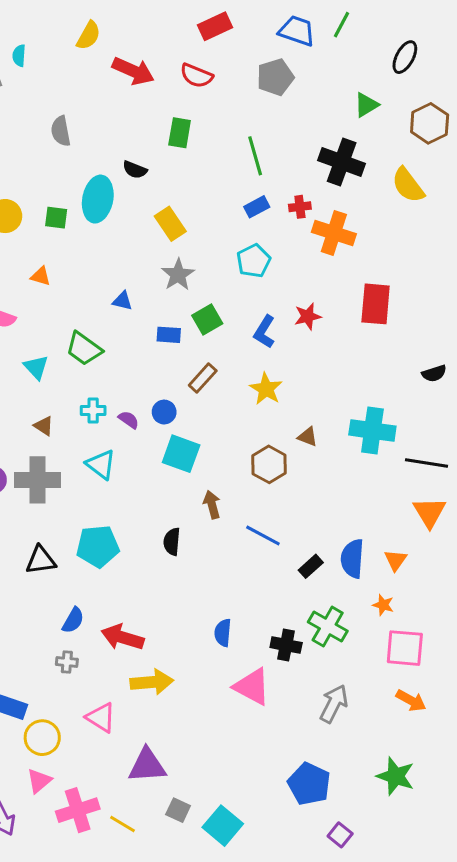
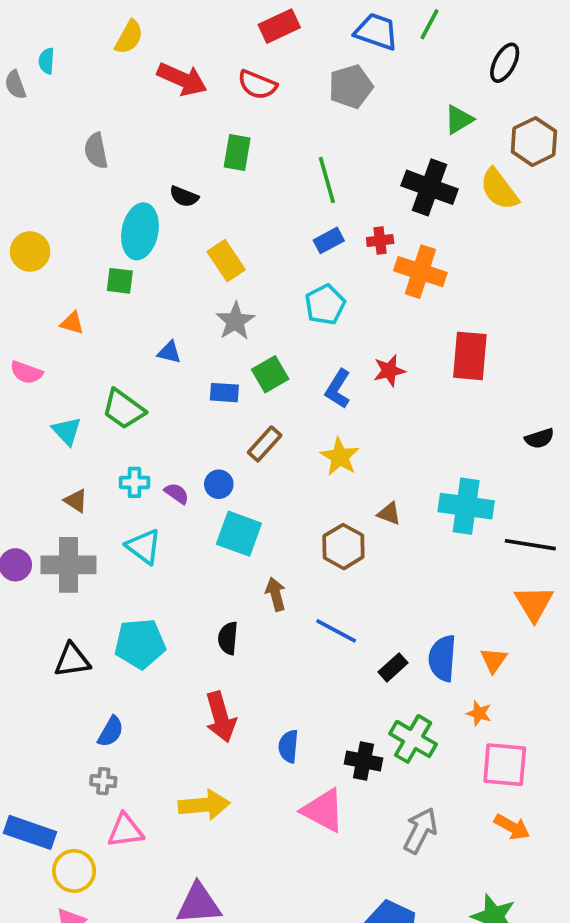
yellow semicircle: (408, 185) -> (499, 189), moved
green square: (56, 218) -> (120, 281), moved
red arrow: (122, 637) -> (221, 717), moved, turned -123
pink triangle: (101, 718) -> (125, 831), moved, turned -40

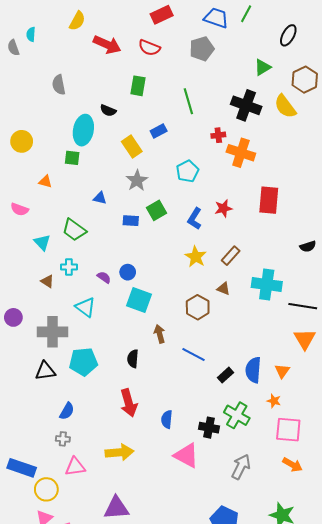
blue rectangle: (329, 240) -> (159, 131), moved
brown rectangle: (265, 444) -> (231, 256), moved
cyan cross: (134, 482) -> (69, 267), moved
gray cross: (69, 565) -> (53, 332), moved

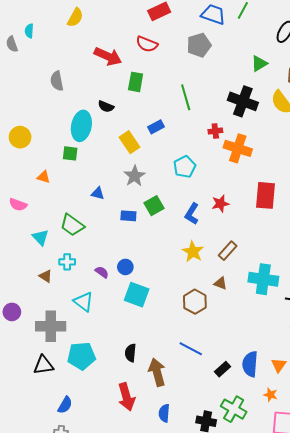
red arrow: (107, 45) -> (108, 56), moved
brown arrow: (160, 334) -> (157, 372), moved, size x1.5

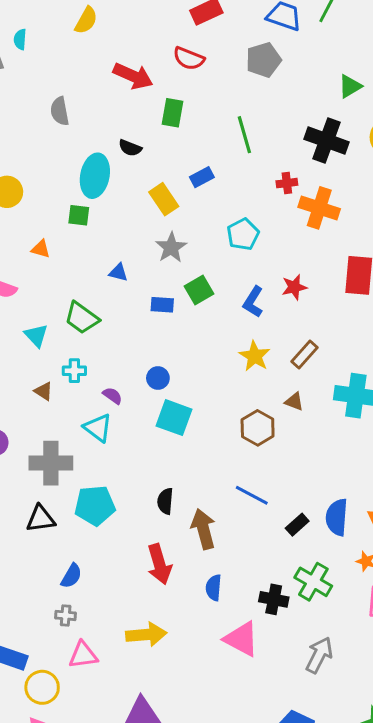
purple semicircle: (102, 272) -> (112, 396), moved

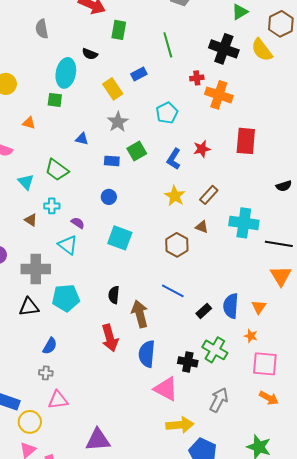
blue circle: (158, 378) -> (109, 197), moved
blue semicircle: (214, 588) -> (147, 354), size x1.5
yellow arrow: (146, 635) -> (180, 425), moved

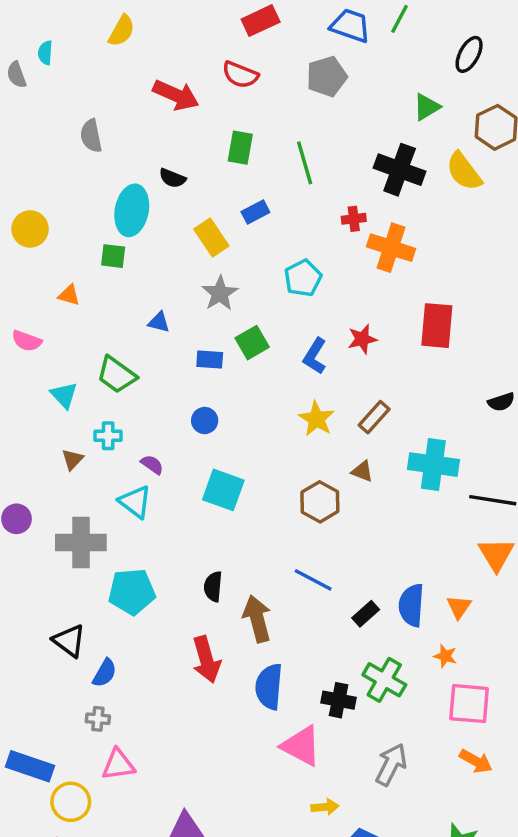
green rectangle: (119, 30) -> (240, 148), moved
brown triangle: (31, 220) -> (72, 459), turned 40
black triangle: (29, 307) -> (69, 641), moved, turned 45
yellow arrow: (180, 425) -> (325, 807), size x0.6

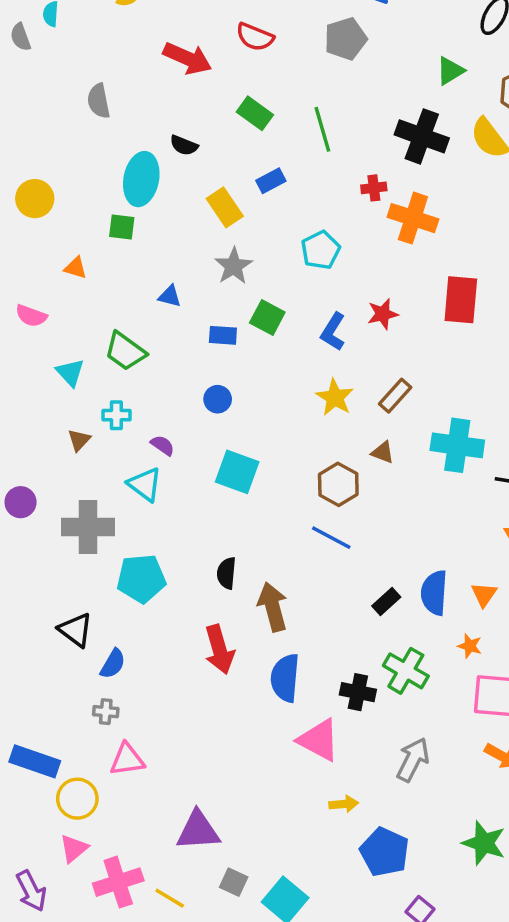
green rectangle: (240, 148) -> (255, 113), turned -64
green square: (252, 343) -> (267, 318), turned -32
blue line: (313, 580) -> (331, 538), moved

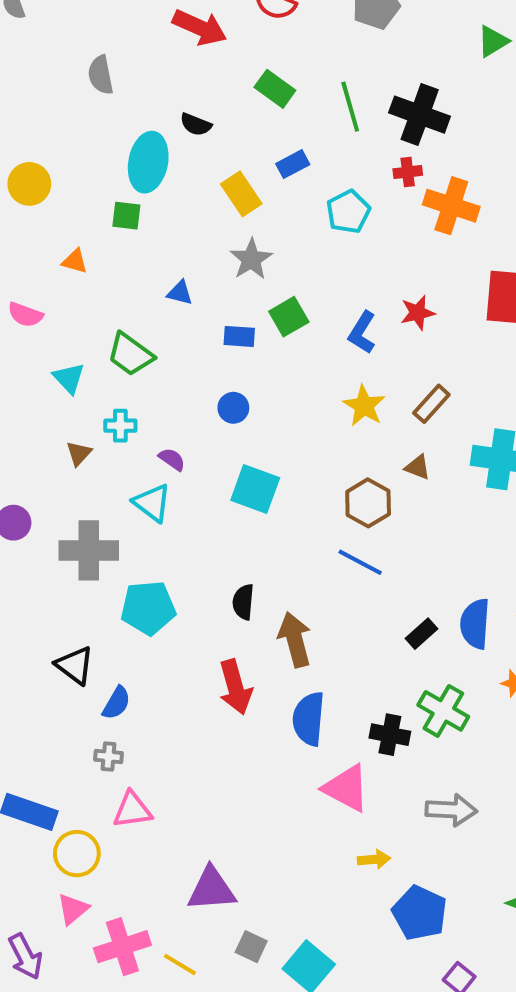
black cross: (422, 136) -> (420, 115), moved
cyan pentagon: (321, 250) -> (348, 212), moved
green square: (267, 318) -> (289, 317), turned 32
gray arrow: (413, 760) -> (451, 810), turned 66

